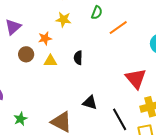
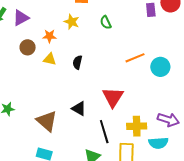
green semicircle: (97, 13) -> (106, 22), turned 120
orange line: (118, 28) -> (135, 58), moved
red triangle: (136, 79) -> (113, 97), moved

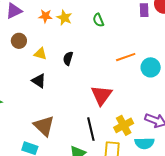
orange star: (49, 36) -> (45, 16), moved
black triangle: (79, 109) -> (39, 81), moved
brown triangle: (47, 121) -> (44, 126), moved
yellow cross: (137, 126) -> (124, 125), turned -30

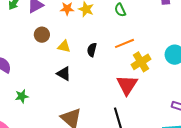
orange line: (126, 57) -> (124, 43), moved
yellow cross: (124, 125) -> (141, 62), moved

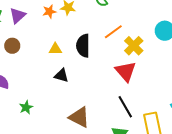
brown circle: (42, 35) -> (12, 46), moved
black semicircle: (92, 50) -> (83, 46), size x1.6

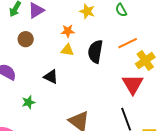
orange star: (49, 12) -> (68, 31), moved
black triangle: (61, 75) -> (51, 77), moved

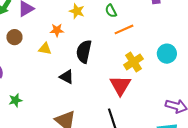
orange line: (128, 43) -> (124, 29), moved
yellow triangle: (67, 50) -> (45, 49), moved
black triangle: (51, 77) -> (67, 77), moved

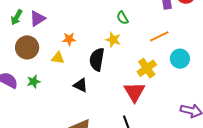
yellow star: (77, 11) -> (113, 40), moved
orange line: (124, 29) -> (159, 36), moved
brown circle: (14, 37) -> (27, 47), size x1.5
green star: (15, 100) -> (34, 82), moved

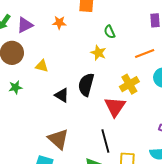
orange star: (69, 39) -> (59, 23), moved
black semicircle: (97, 59) -> (86, 85), moved

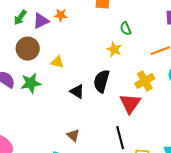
orange star: (59, 23) -> (61, 15), moved
green star: (15, 87) -> (31, 83), size x1.5
brown triangle: (58, 139) -> (73, 135), size x0.6

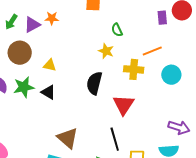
yellow cross: (145, 81) -> (134, 69), moved, turned 36
black triangle: (77, 91) -> (48, 92), moved
brown triangle: (73, 135) -> (68, 138), size x1.6

